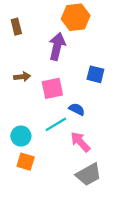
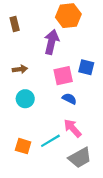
pink square: (52, 88) -> (63, 76), moved
cyan line: (56, 124) -> (50, 141), moved
cyan circle: (21, 136) -> (25, 99), moved

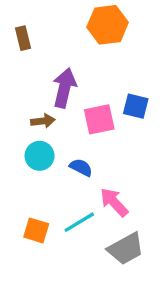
purple arrow: (52, 42) -> (64, 88), moved
brown arrow: (20, 69) -> (43, 121), moved
blue semicircle: (69, 99) -> (81, 167), moved

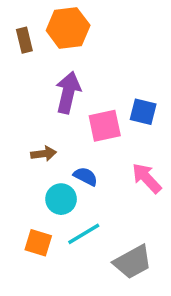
orange hexagon: (108, 25) -> (68, 28), moved
brown arrow: (43, 121) -> (44, 154), moved
cyan circle: (40, 156) -> (61, 199), moved
pink arrow: (114, 202) -> (147, 178), moved

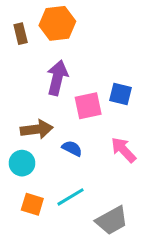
brown arrow: (44, 154) -> (37, 129), size x1.5
cyan circle: (61, 199) -> (22, 163), moved

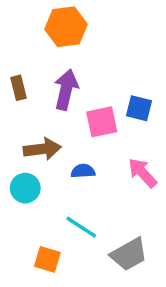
brown rectangle: (21, 34) -> (18, 88), moved
blue semicircle: (72, 148) -> (83, 171), turned -30
cyan line: (71, 197) -> (81, 227), turned 64
orange square: (32, 204) -> (47, 259), moved

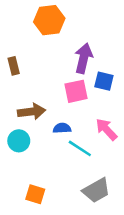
purple arrow: (66, 90) -> (84, 58), moved
cyan line: (81, 227) -> (80, 148), moved

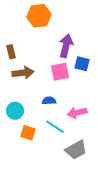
brown arrow: (32, 112) -> (23, 73), moved
pink arrow: (106, 129) -> (77, 113), moved, turned -60
cyan line: (80, 148) -> (55, 127), moved
orange square: (35, 194) -> (28, 133), moved

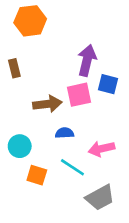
orange hexagon: (39, 16) -> (30, 21), moved
brown arrow: (23, 73) -> (47, 104), moved

